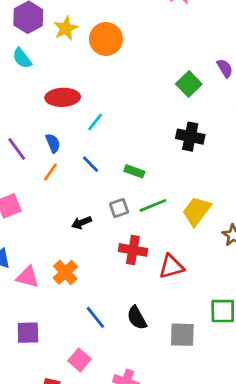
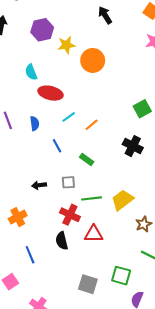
cyan semicircle: (22, 58) -> (31, 72), moved
orange line: (50, 172) -> (92, 125), moved
green line: (153, 205) -> (91, 198), moved
black semicircle: (137, 318) -> (62, 241), moved

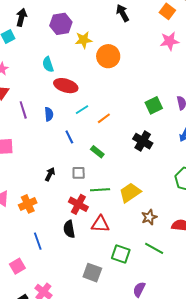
black arrow: (39, 185) -> (50, 174), turned 120
green square: (121, 276) -> (121, 254), moved

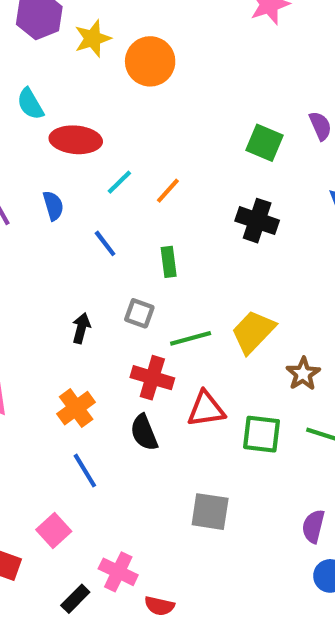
green square: (154, 105) -> (264, 143), turned -30
green rectangle: (97, 152) -> (169, 262), turned 56
gray square: (79, 173) -> (139, 313), turned 32
orange cross: (28, 204) -> (76, 408), moved
green square: (121, 254) -> (261, 434), moved

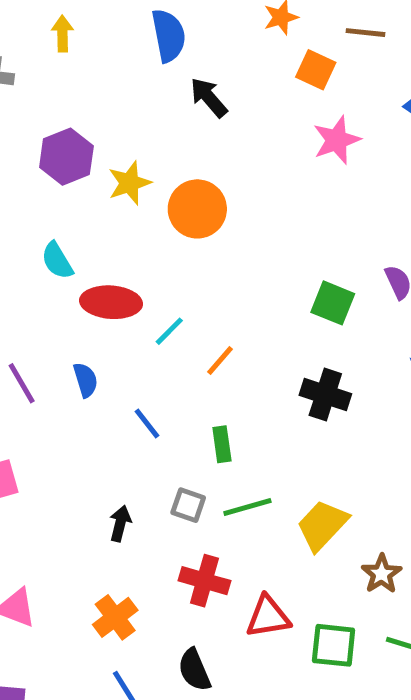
cyan line: (119, 182) -> (169, 331), moved
green line: (191, 338) -> (247, 507), moved
black semicircle: (144, 433) -> (194, 670), moved

